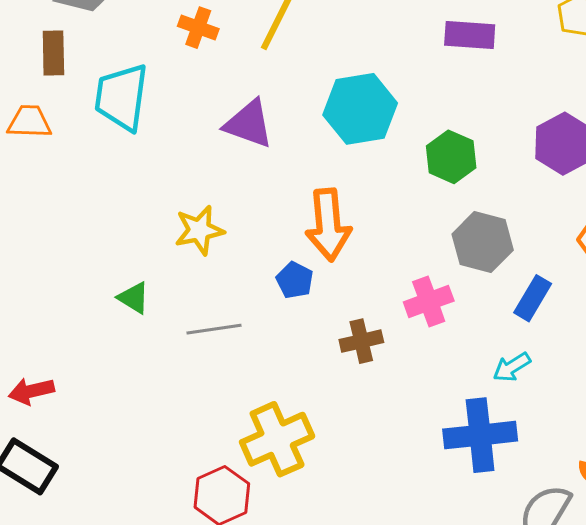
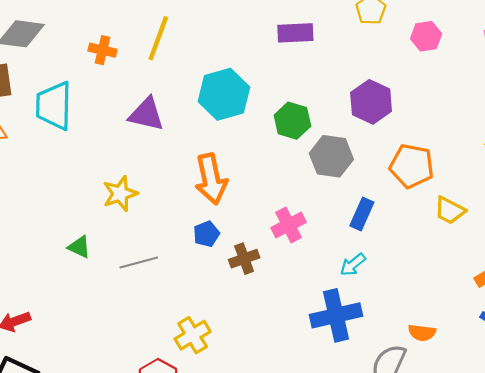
gray hexagon: (483, 242) -> (331, 156), moved
blue pentagon: (295, 280) -> (206, 234), moved, turned 30
yellow cross: (277, 439) -> (193, 335), size x0.7

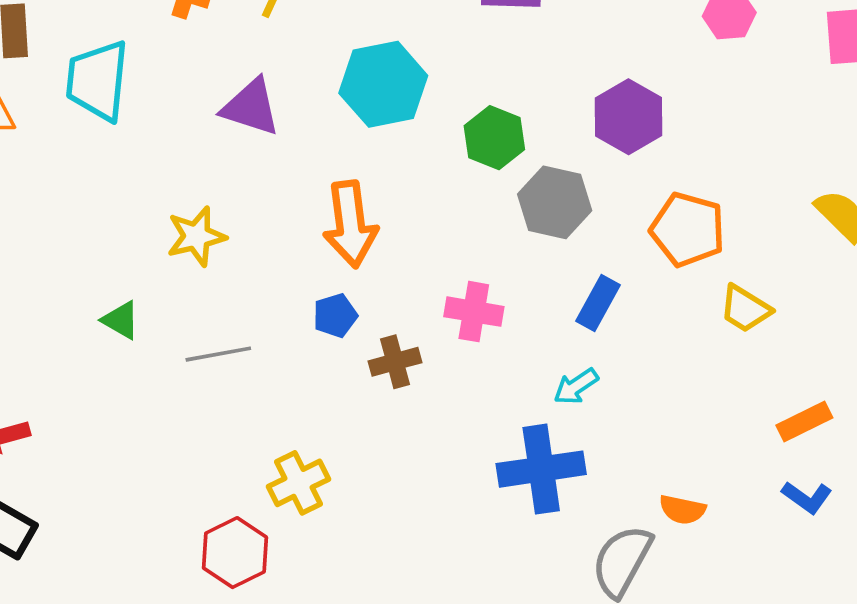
pink cross: (289, 225) -> (474, 312), turned 32

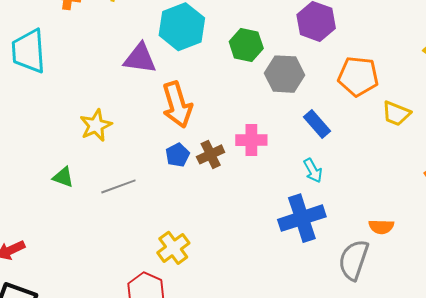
purple triangle: (251, 107) -> (140, 58), moved
blue rectangle: (598, 303) -> (317, 124), turned -60
brown cross: (395, 362) -> (211, 154), moved
cyan arrow: (576, 386) -> (313, 171), turned -75

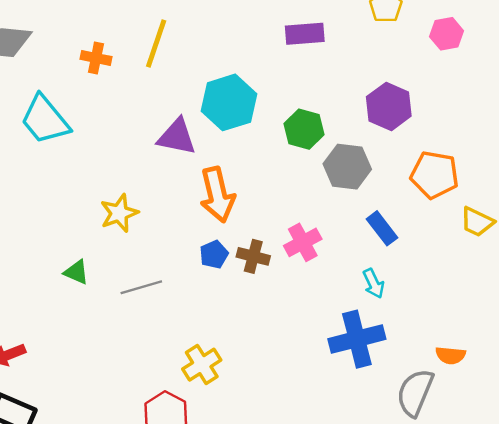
cyan trapezoid: (29, 51) -> (45, 120), turned -39
pink cross: (251, 140) -> (303, 242), turned -32
brown cross: (211, 154) -> (253, 256), turned 36

